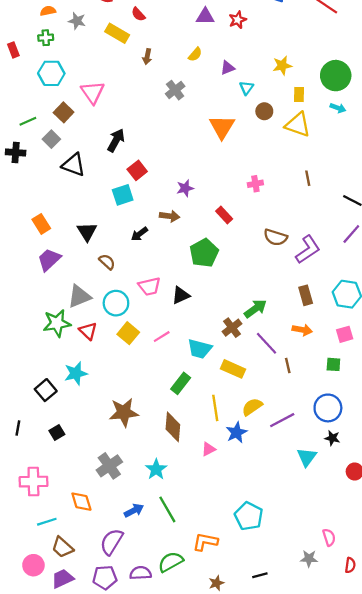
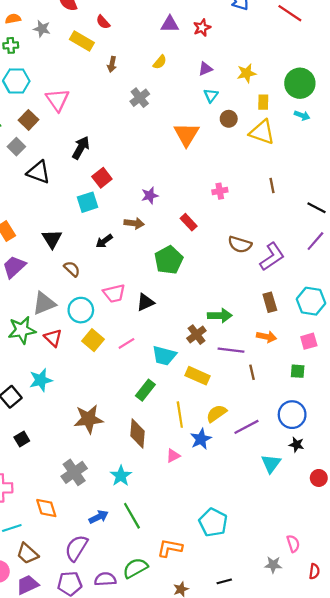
purple triangle: (228, 68) -> (205, 69), moved
green arrow: (255, 309) -> (220, 316), turned 35
purple line: (267, 343) -> (231, 350), turned -40

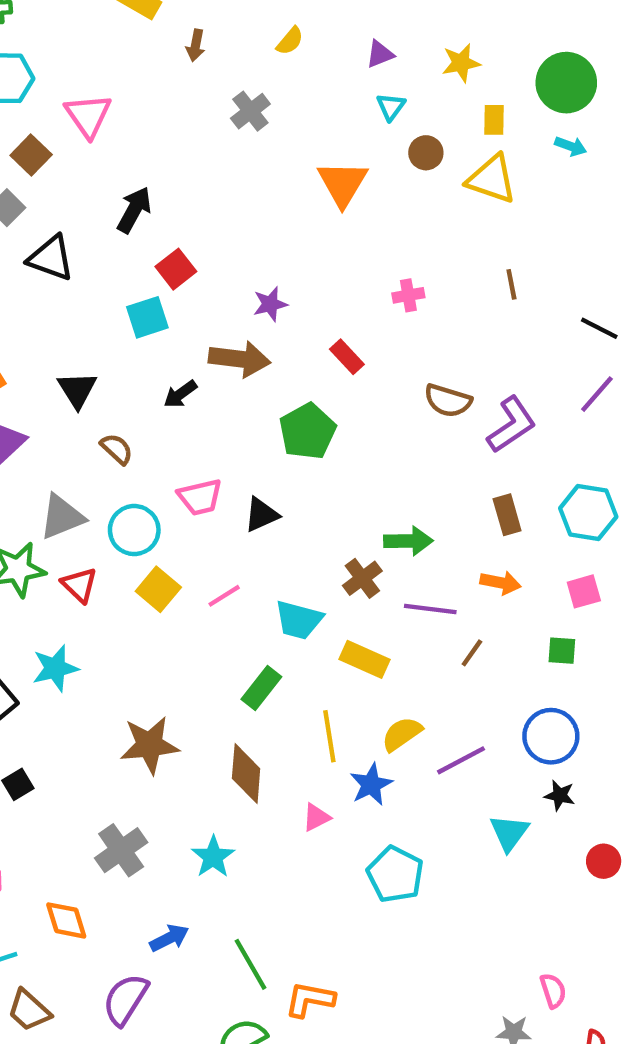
brown arrow: (134, 223) -> (239, 359), size x1.5
brown line: (252, 372) -> (472, 653), turned 48
green line: (132, 516) -> (250, 964), moved
cyan pentagon: (213, 522) -> (395, 874), moved

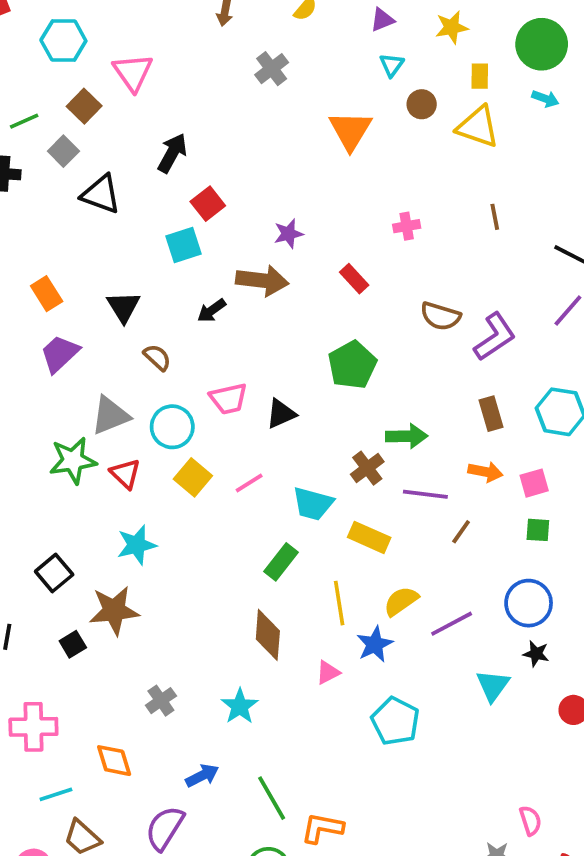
green pentagon: (307, 431) -> (352, 365), moved
pink square: (584, 591) -> (534, 483), moved
cyan star: (55, 668) -> (137, 545), moved
brown star: (150, 745) -> (114, 611), moved
gray cross: (121, 850) -> (161, 701), size x0.7

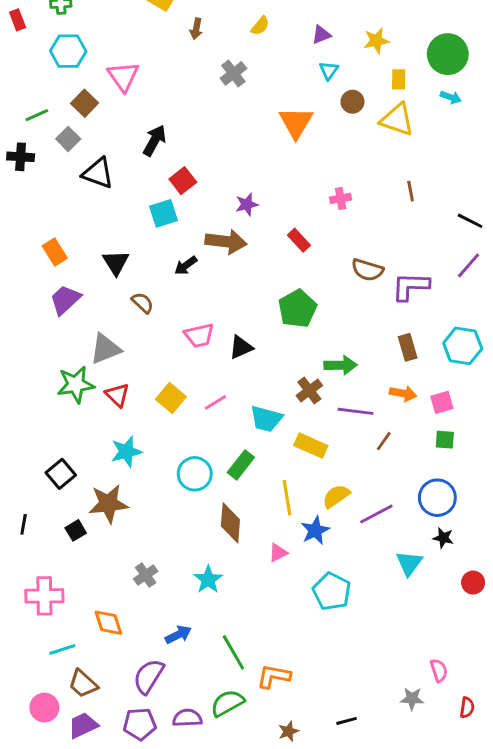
purple L-shape: (495, 337) -> (411, 286), turned -144
cyan circle: (172, 427) -> (195, 474), moved

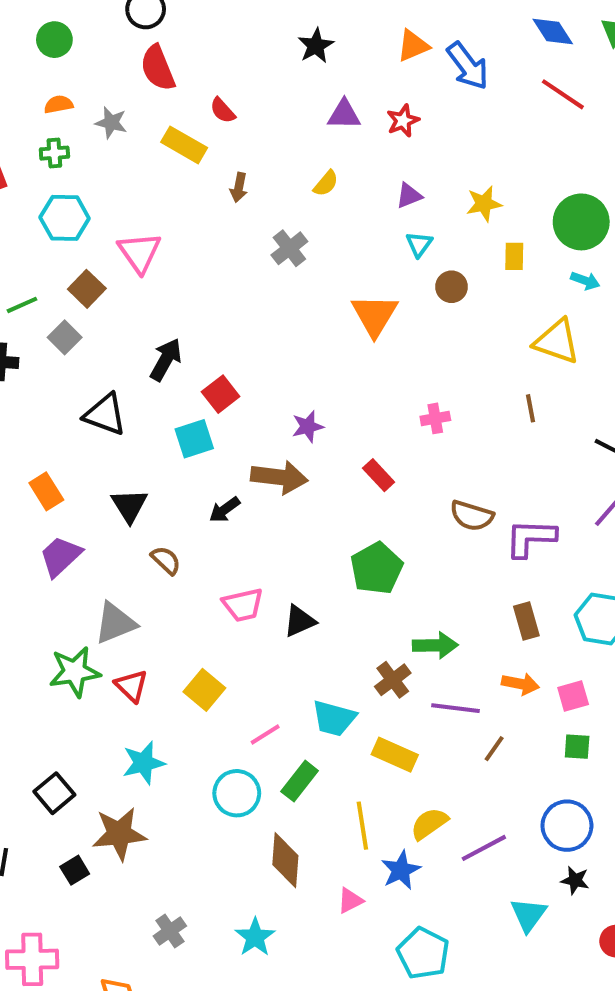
yellow triangle: (397, 120) -> (557, 341), moved
black arrow: (155, 140) -> (166, 360), moved
black triangle: (98, 173) -> (105, 414), moved
pink line: (216, 402) -> (265, 734), moved

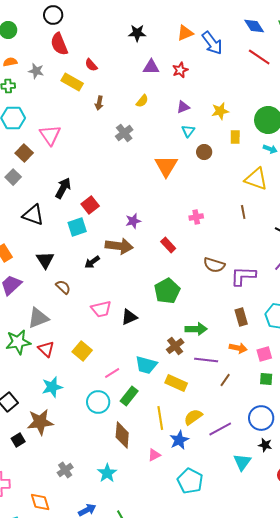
black star: (316, 46) -> (137, 33), turned 30

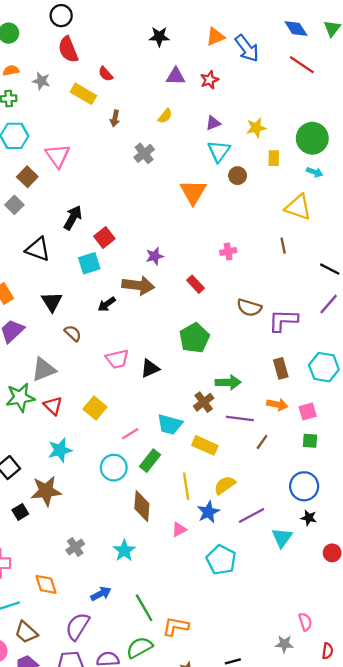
cyan triangle: (188, 131) -> (219, 151), size x1.5
purple line: (220, 429) -> (252, 515), moved

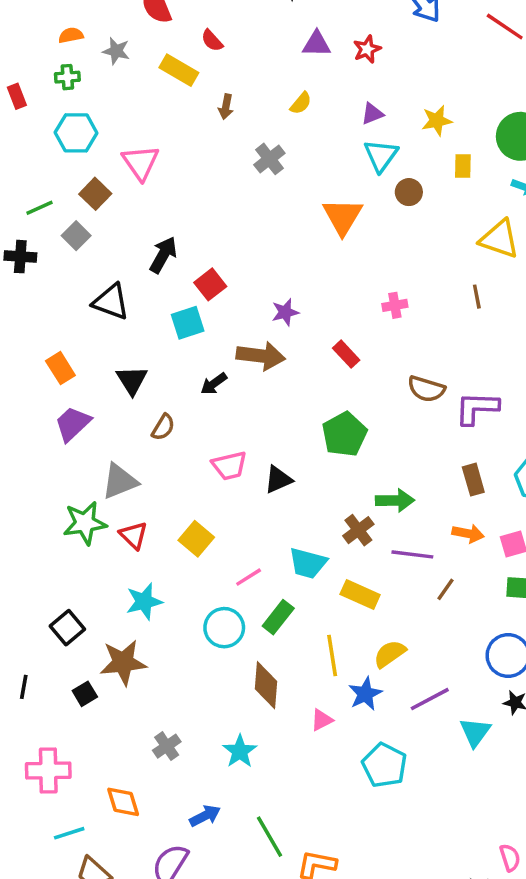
brown semicircle: (73, 333) -> (163, 427), turned 78

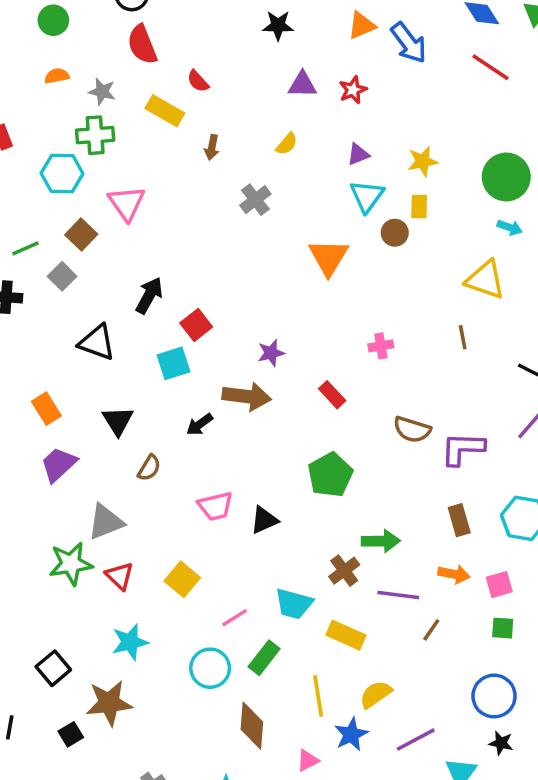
green cross: (67, 77) -> (95, 135), moved, size x1.5
yellow rectangle: (463, 166) -> (419, 207), moved

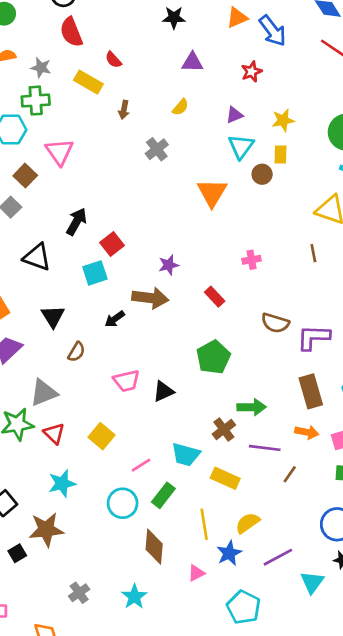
red star: (353, 90) -> (252, 72), moved
brown rectangle: (459, 520) -> (311, 391), size x1.4

